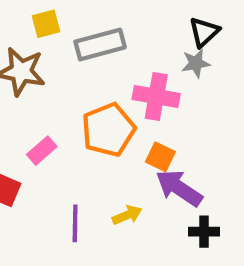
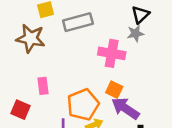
orange pentagon: (108, 130) -> (83, 105), moved
pink rectangle: (42, 151) -> (43, 86), turned -56

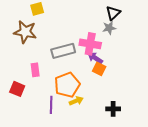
gray rectangle: (78, 22) -> (63, 51), moved
orange square: (114, 90) -> (99, 69), moved
purple arrow: (125, 108) -> (95, 58), moved, size x0.7

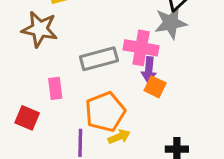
gray star: (109, 28) -> (171, 23), size x1.5
purple arrow: (95, 58) -> (149, 70), turned -119

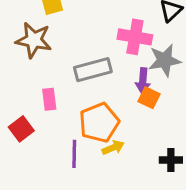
gray star: (171, 23) -> (165, 60), moved
pink cross: (141, 48) -> (135, 37), moved
red square: (27, 118) -> (21, 129), turned 30

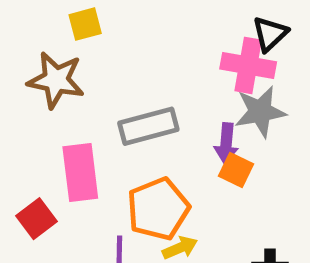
pink cross: (135, 37) -> (248, 65), moved
pink rectangle: (49, 99) -> (80, 172), size x1.6

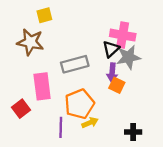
black triangle: (270, 34) -> (111, 49), moved

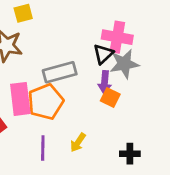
orange pentagon: (79, 104) -> (46, 102), moved
yellow arrow: (90, 123) -> (78, 142), turned 147

